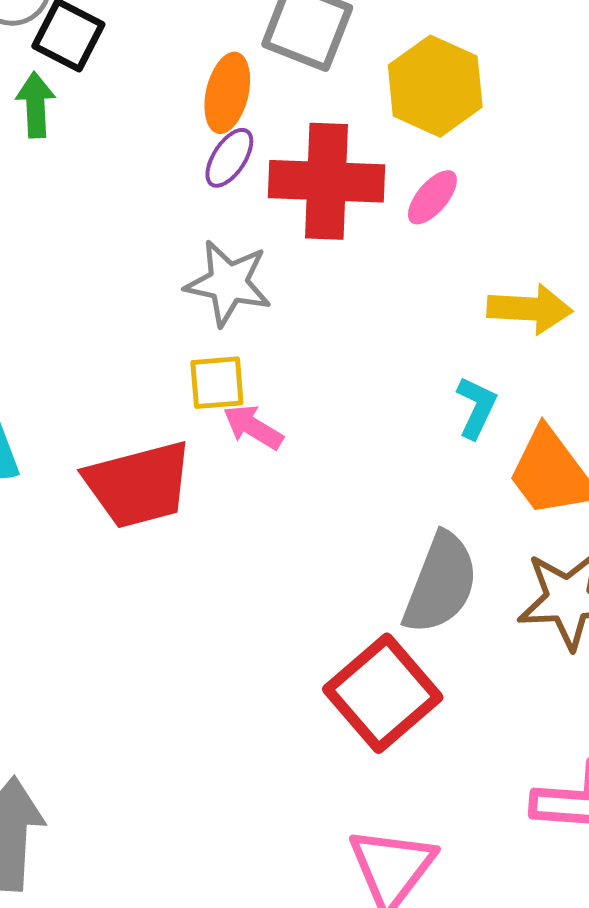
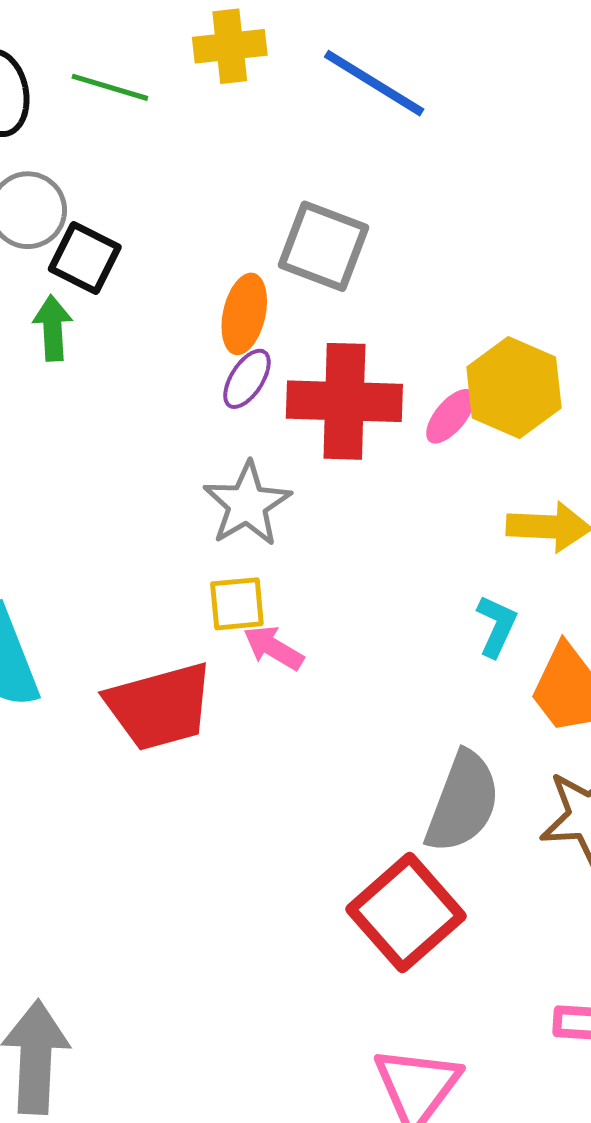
yellow hexagon: (435, 86) -> (514, 388), moved
gray star: (228, 283) -> (247, 504), turned 30

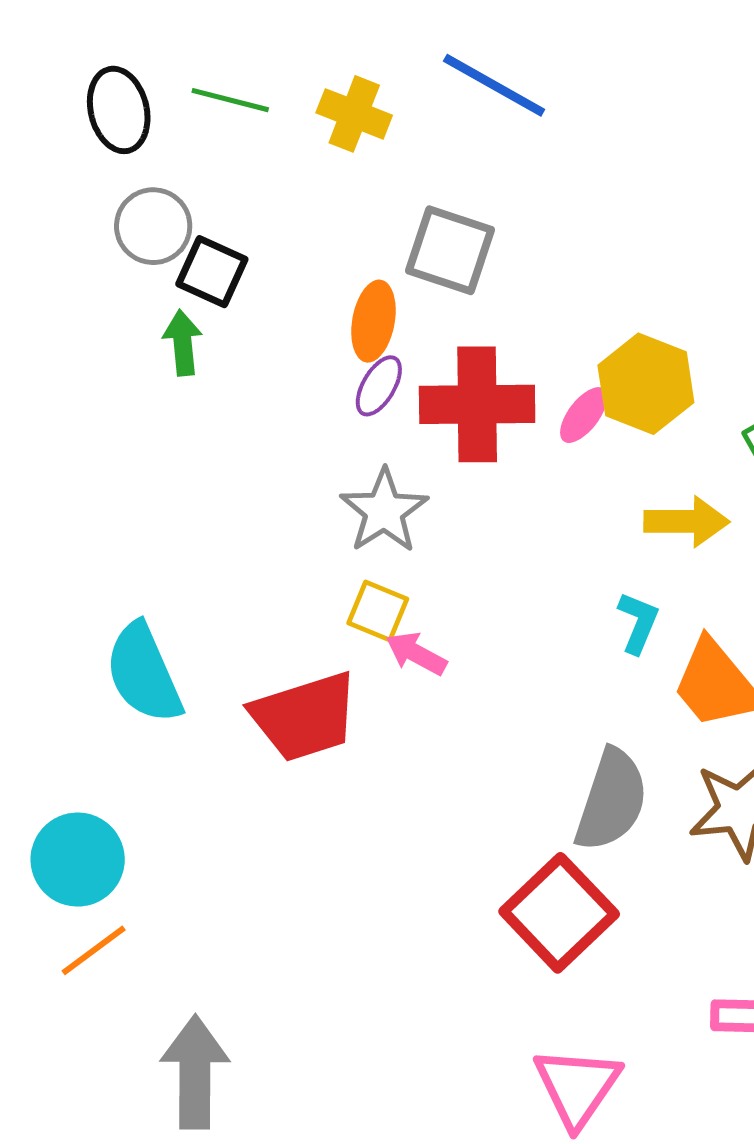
yellow cross: (230, 46) -> (354, 114), moved, turned 30
yellow square: (237, 604) -> (378, 611), turned 30

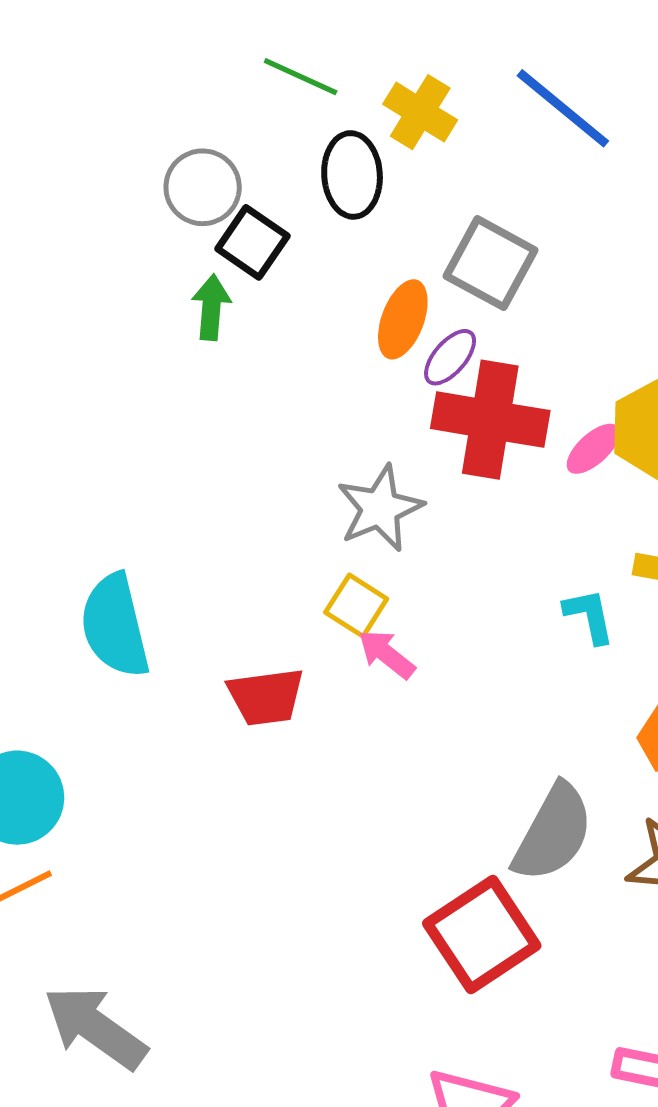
black ellipse: (119, 110) -> (352, 175), moved
purple ellipse: (379, 386) -> (450, 357), moved
cyan L-shape: (638, 623) -> (589, 616), moved, turned -44
red trapezoid: (305, 717) -> (266, 697), size x0.7
gray arrow: (195, 1072) -> (95, 1027), turned -65

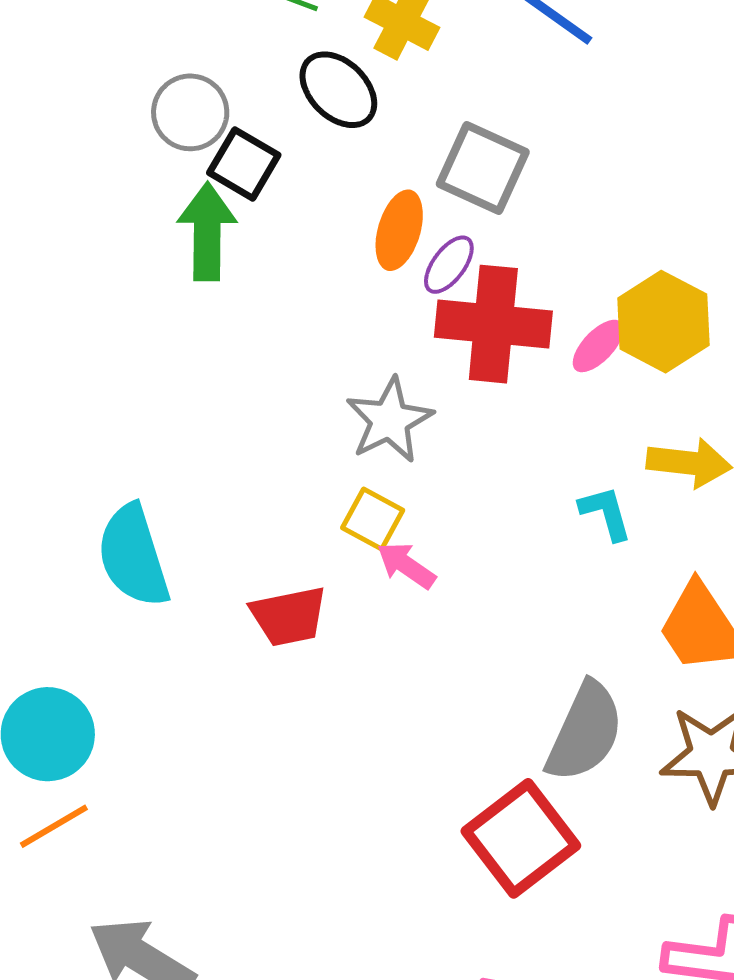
black ellipse: (352, 175) -> (338, 90), turned -38
green arrow: (211, 307) -> (207, 232), size x1.5

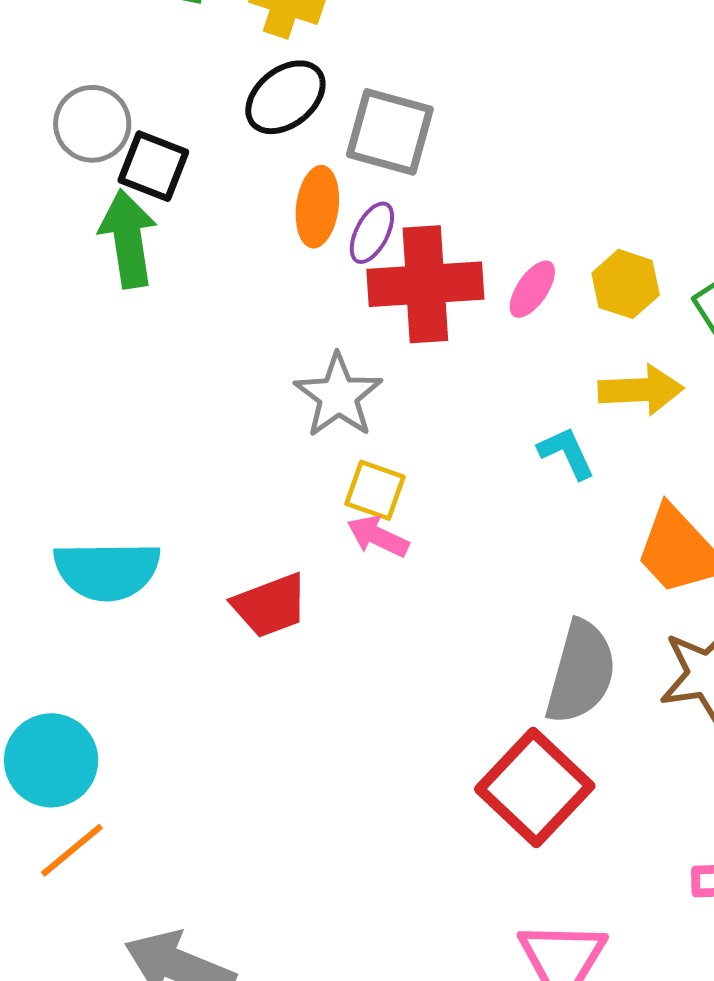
black ellipse: (338, 90) -> (285, 97), moved, turned -74
yellow hexagon: (663, 322) -> (626, 284), moved, size x0.7
yellow square: (373, 519) -> (375, 490), moved
cyan semicircle: (133, 556) -> (107, 571), turned -64

